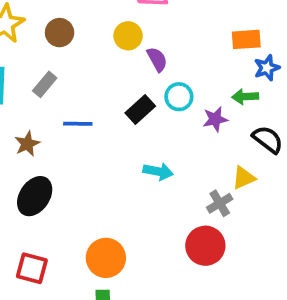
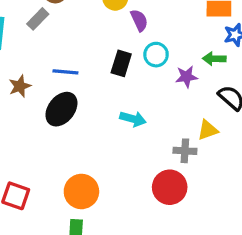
gray rectangle: (45, 84) -> (38, 19), moved
black rectangle: (140, 110) -> (121, 63), turned -35
black ellipse: (35, 196) -> (61, 109), moved
gray cross: (220, 203) -> (185, 151), turned 30

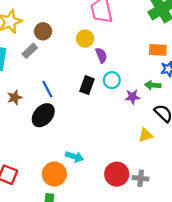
blue line: (65, 72) -> (47, 89), turned 54
cyan arrow: (133, 119) -> (74, 157), moved
gray cross: (185, 151) -> (141, 178), moved

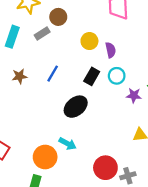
yellow circle: (85, 39) -> (89, 41), moved
blue line: (47, 89) -> (53, 74), turned 48
black ellipse: (43, 115) -> (76, 107), moved
gray cross: (141, 178) -> (128, 176), turned -32

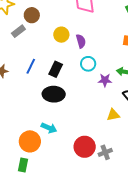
black rectangle: (92, 76) -> (56, 69), moved
black ellipse: (76, 107) -> (54, 94), turned 45

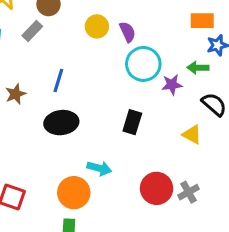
cyan circle: (88, 64) -> (143, 64), size x1.5
black rectangle: (56, 69) -> (132, 122), moved
black ellipse: (54, 94) -> (61, 123), moved
yellow triangle: (113, 115) -> (192, 135), turned 48

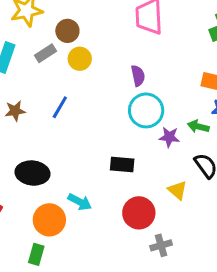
yellow circle: (97, 26) -> (80, 59), moved
black rectangle: (132, 122) -> (122, 165), turned 65
black ellipse: (61, 123) -> (33, 173), moved
red circle: (157, 188) -> (139, 213), moved

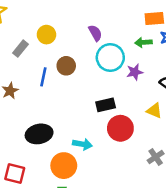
brown circle: (67, 31) -> (66, 66), moved
gray rectangle: (46, 53) -> (20, 49), moved
green arrow: (198, 126) -> (143, 42), moved
red circle: (139, 213) -> (120, 128), moved

